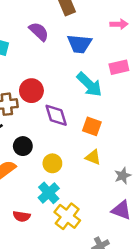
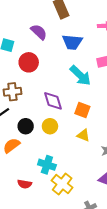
red circle: (31, 91) -> (29, 62), moved
yellow circle: (52, 163) -> (50, 126), moved
cyan cross: (49, 193) -> (47, 165), turned -30

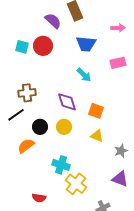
purple semicircle: (39, 32) -> (53, 21), moved
red circle: (29, 62) -> (43, 46), moved
cyan arrow: (80, 76) -> (84, 75), moved, size x0.7
red semicircle: (25, 184) -> (39, 198), moved

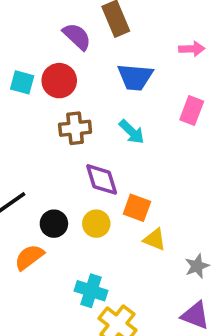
pink rectangle: (118, 63) -> (192, 111), turned -56
brown cross: (27, 93) -> (75, 128), moved
orange square: (96, 111) -> (137, 208), moved

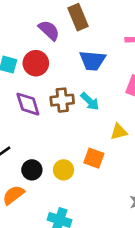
brown cross: (75, 128) -> (62, 100), moved
purple diamond: (102, 179) -> (28, 104), moved
yellow triangle: (155, 240) -> (119, 132), moved, turned -36

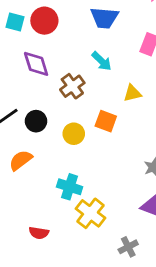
brown cross: (62, 100) -> (72, 86), moved, turned -30
black circle: (32, 170) -> (36, 121), moved

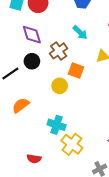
black circle: (36, 121) -> (32, 61), moved
orange square: (106, 121) -> (76, 70), moved

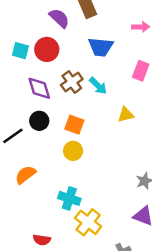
brown cross: (59, 51) -> (72, 82), moved
orange square: (76, 70) -> (74, 125), moved

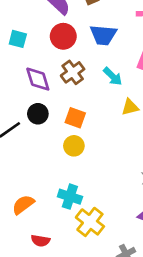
red circle: (47, 49) -> (63, 36), moved
cyan arrow: (98, 86) -> (113, 76), moved
orange semicircle: (25, 175) -> (23, 205), moved

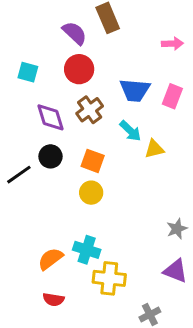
blue trapezoid: (103, 35) -> (135, 90), moved
cyan arrow: (113, 76) -> (130, 131), moved
orange semicircle: (23, 205) -> (50, 259), moved
yellow cross: (90, 222) -> (109, 278), turned -32

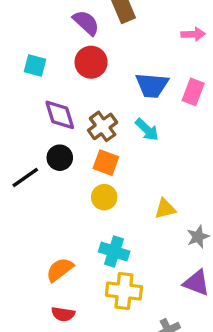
brown cross: (90, 110) -> (103, 126), moved
yellow triangle: (154, 149) -> (165, 209), moved
cyan cross: (87, 250) -> (114, 252), moved

